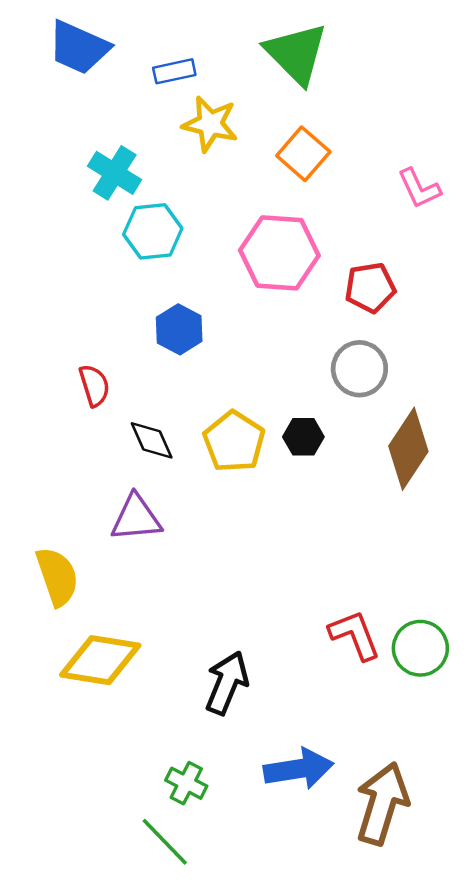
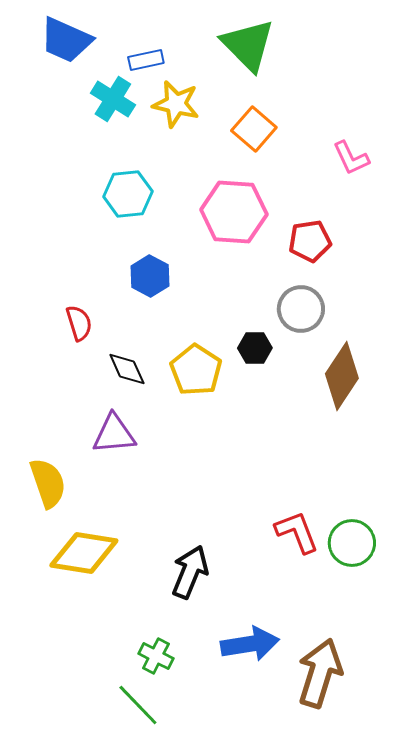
cyan cross: (115, 173) -> (113, 99), moved
black hexagon: (303, 437) -> (255, 348), moved

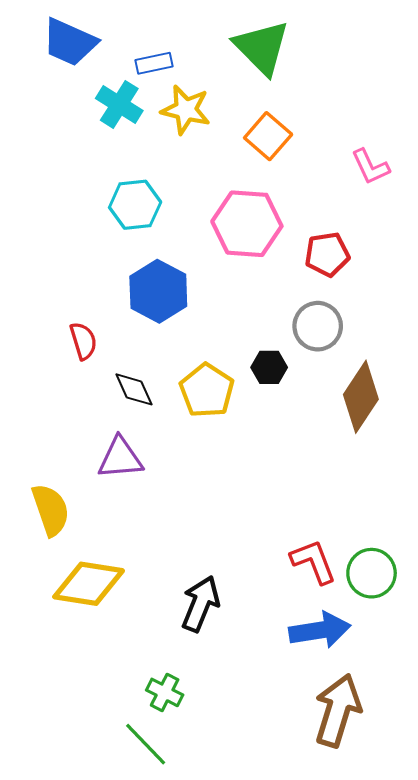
blue hexagon: (150, 276) -> (158, 291), size x1.4
blue arrow: (250, 644) -> (320, 630), moved

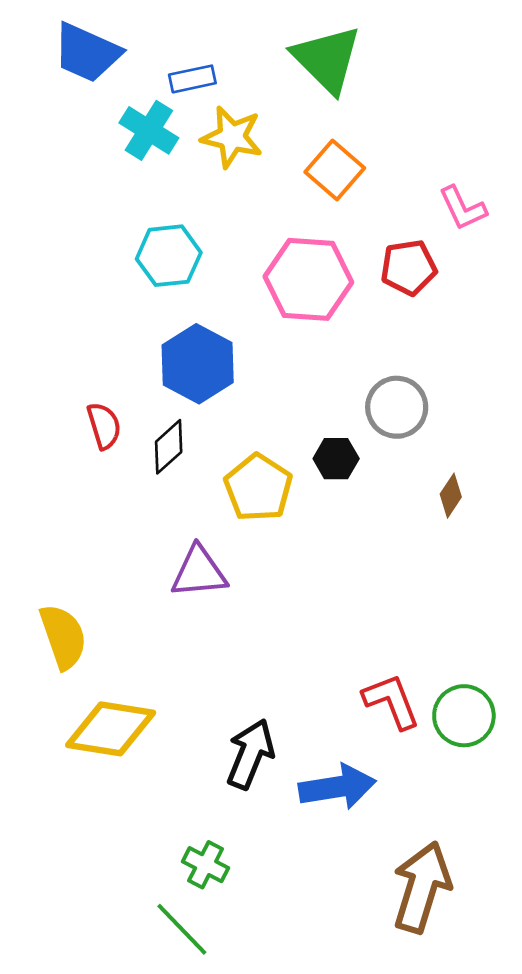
red pentagon: (327, 254) -> (409, 268), moved
black diamond: (134, 389) -> (169, 447), moved, turned 72
brown diamond: (361, 397) -> (451, 496), size x0.5
purple triangle: (120, 458) -> (199, 572), moved
blue arrow: (320, 630) -> (337, 787), moved

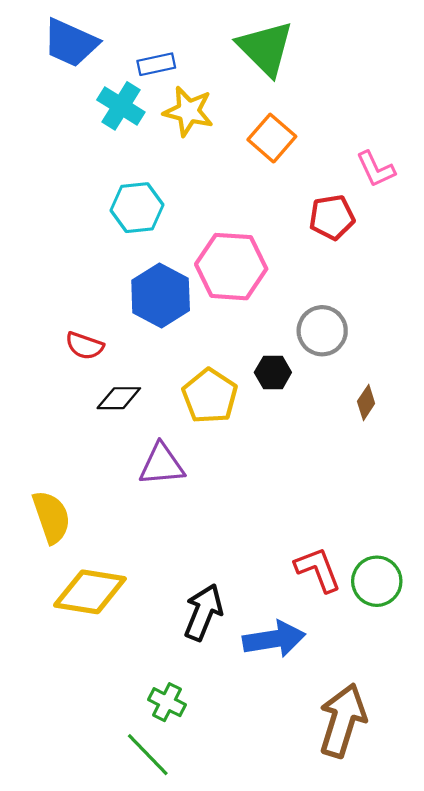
pink hexagon: (308, 279) -> (231, 267), moved
red semicircle: (104, 426) -> (85, 346), turned 126
black diamond: (169, 447) -> (119, 398), moved, turned 42

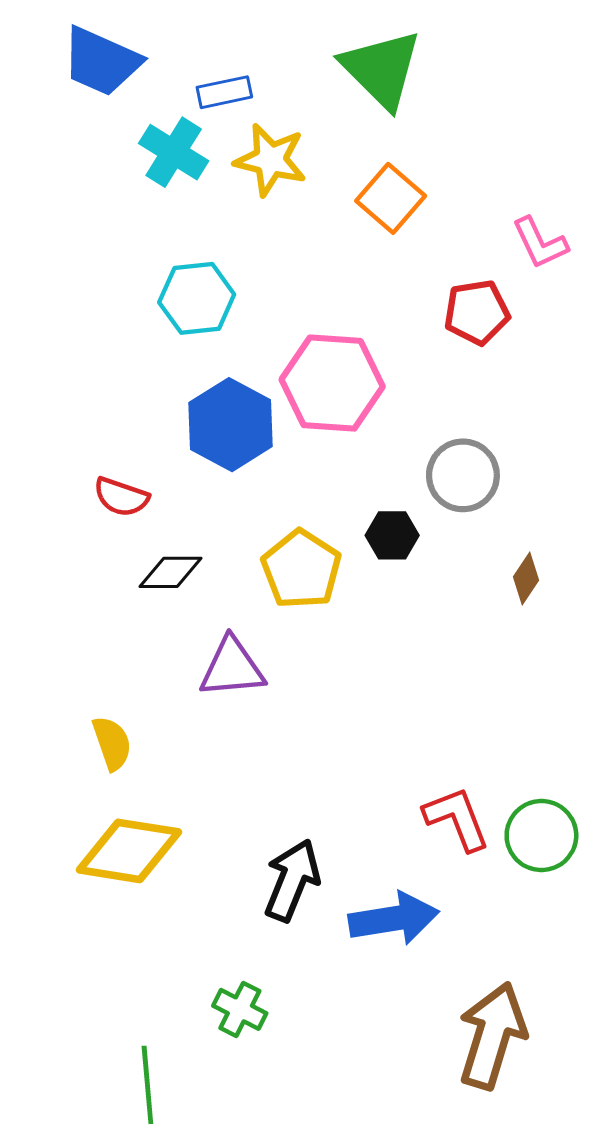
yellow semicircle: (51, 517) -> (112, 743), moved, size x0.7
green line: (148, 755) -> (147, 1085), moved, turned 39

